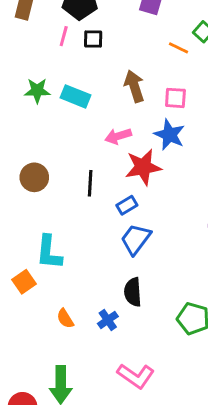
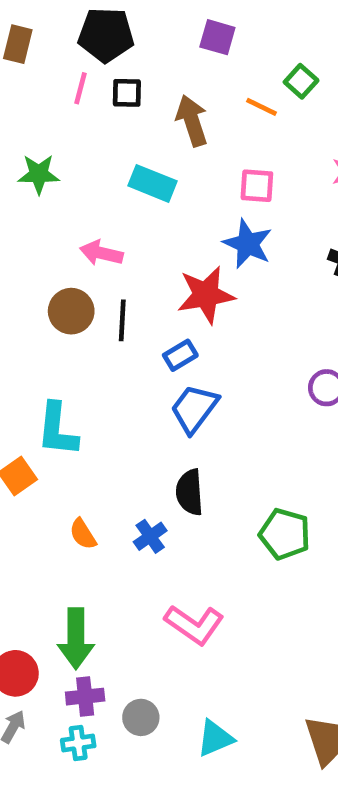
brown arrow: (134, 86) -> (192, 121), moved
cyan rectangle: (75, 96) -> (152, 183), moved
pink arrow: (118, 136) -> (101, 253), moved, turned 30
brown circle: (34, 177) -> (71, 311), moved

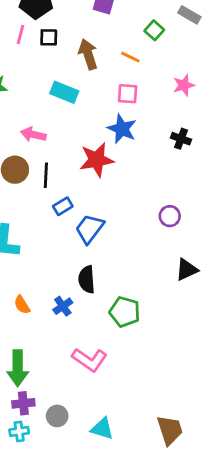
orange line: (262, 107) -> (130, 57), moved
blue rectangle: (180, 355) -> (63, 206), moved
green pentagon: (285, 534) -> (125, 312), moved
cyan triangle: (215, 738) -> (102, 429), turned 40

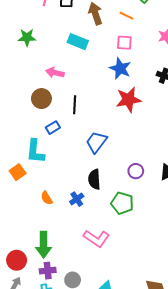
red star: (97, 160) -> (129, 100), moved
black line: (46, 175) -> (75, 105), moved
blue rectangle: (63, 206) -> (53, 128), moved
purple circle: (170, 216) -> (136, 171), moved

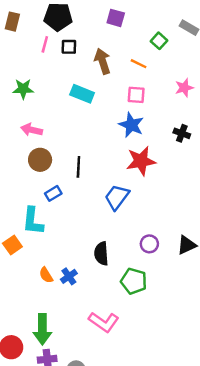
pink arrow: (55, 73) -> (32, 130), moved
blue trapezoid: (96, 142) -> (117, 197), moved
blue cross: (77, 199) -> (69, 276), moved

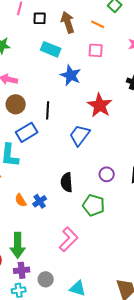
black square: (69, 47) -> (40, 18), moved
blue star: (131, 125) -> (71, 75), moved
red star: (141, 161) -> (100, 105), turned -30
blue rectangle: (53, 193) -> (27, 132), size x1.5
pink L-shape: (104, 322) -> (69, 239), turned -80

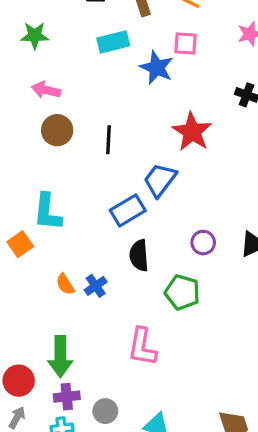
cyan rectangle: (51, 49) -> (113, 42), turned -36
blue star: (71, 75) -> (157, 68), moved
blue rectangle: (27, 132) -> (128, 210), moved
pink L-shape: (69, 239) -> (142, 347), turned 145

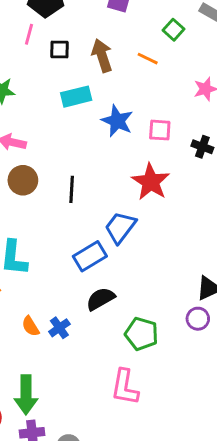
pink square: (186, 44) -> (160, 130), moved
purple circle: (203, 243) -> (198, 319), moved
black semicircle: (139, 255) -> (100, 299), turned 64
pink L-shape: (142, 347) -> (125, 387), moved

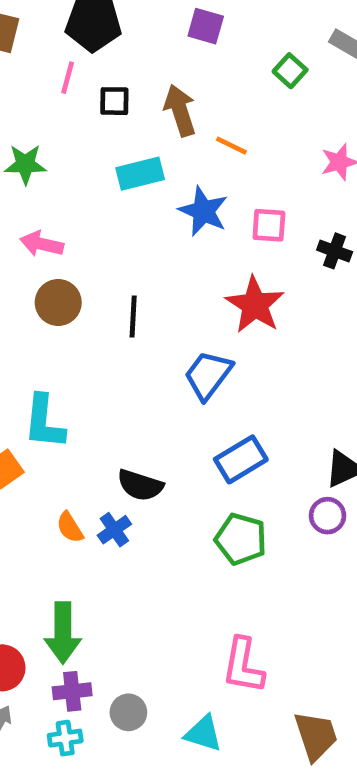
orange line: (148, 59) -> (231, 146), moved
blue rectangle: (90, 256) -> (241, 459), moved
black semicircle: (100, 299) -> (140, 485), moved, turned -132
pink L-shape: (125, 387) -> (243, 666), moved

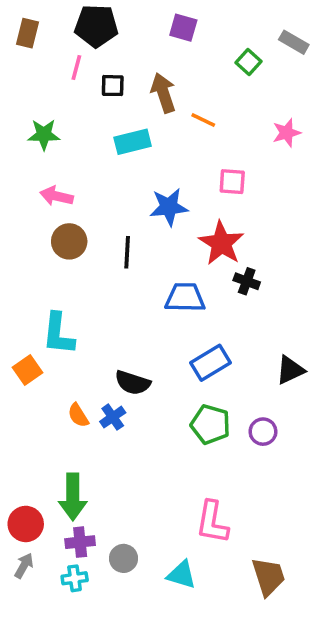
blue star: (203, 211) -> (169, 207), moved, turned -30
black cross: (335, 251) -> (247, 281), moved
blue trapezoid: (208, 375) -> (185, 298), turned 54
purple circle: (327, 516) -> (263, 432), moved

